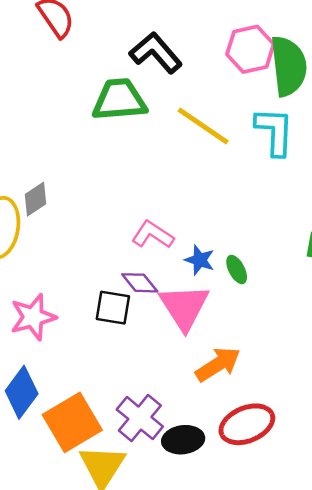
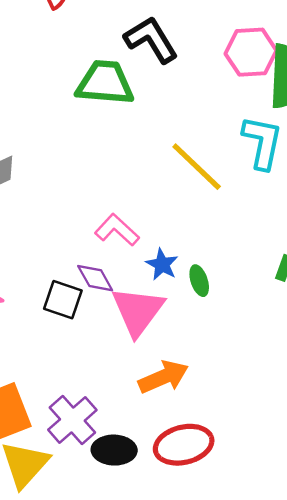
yellow line: (203, 126) -> (197, 167), moved

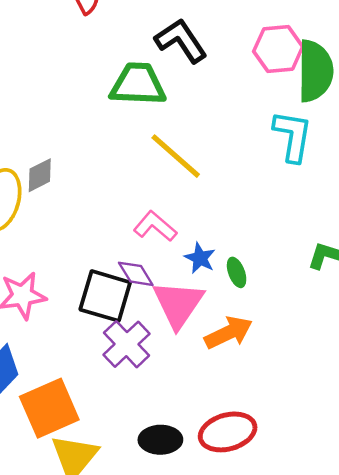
yellow line: (197, 167) -> (176, 156), moved
black square: (63, 300) -> (105, 296), size x1.4
orange arrow: (163, 377) -> (229, 333), moved
purple cross: (72, 420) -> (127, 344), moved

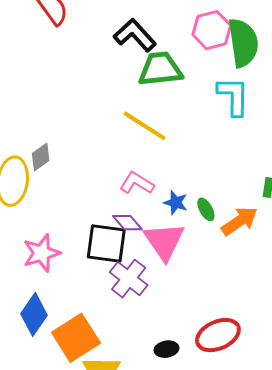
green trapezoid: (138, 84) -> (160, 69), moved
orange arrow: (229, 333) -> (239, 221), moved
black ellipse: (160, 440) -> (166, 349), size x0.7

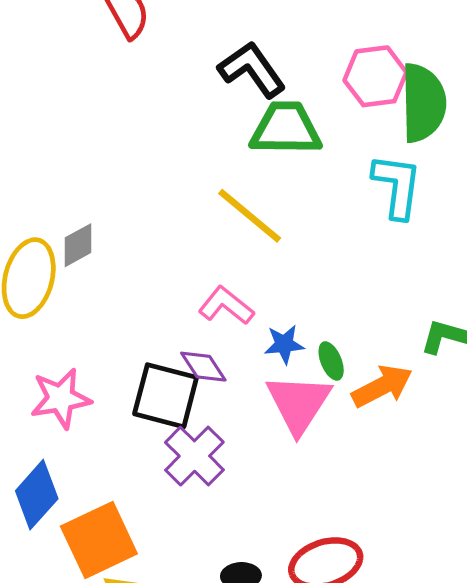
blue star: (176, 203) -> (284, 344), turned -30
pink triangle: (164, 241) -> (299, 403), moved

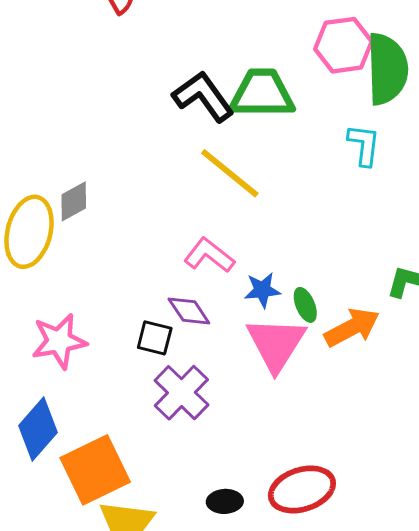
black L-shape: (252, 69) -> (203, 96), moved
cyan L-shape: (397, 186) -> (364, 145), size x0.7
black square: (166, 396) -> (155, 338), size x0.6

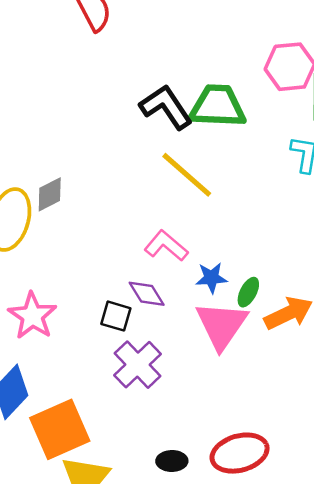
green ellipse: (305, 305) -> (248, 292), turned 48
pink star: (59, 341) -> (32, 316), turned -30

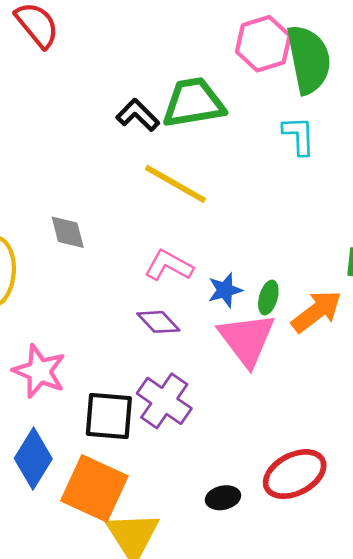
black L-shape: (166, 107) -> (138, 115), size x0.7
gray diamond: (50, 194) -> (68, 232), moved, turned -66
black square: (116, 316) -> (109, 416), moved, size x1.5
orange square: (60, 429) -> (94, 488), turned -30

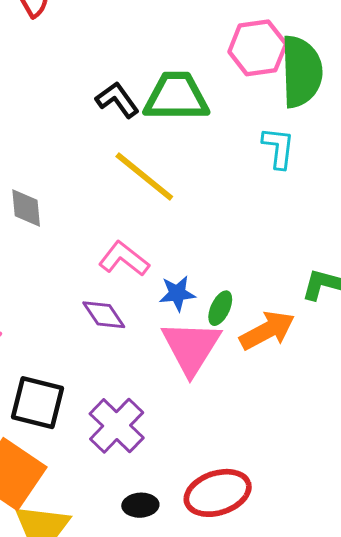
purple cross: (164, 401) -> (117, 426), moved

